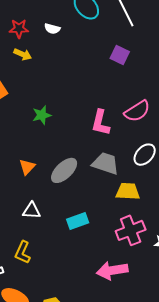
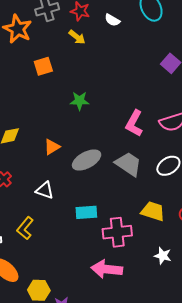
yellow trapezoid: (128, 191) -> (153, 211), moved
pink cross: (131, 230) -> (117, 232), moved

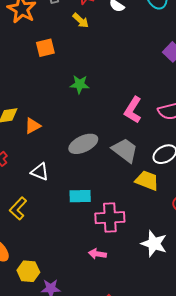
orange triangle: (52, 147) -> (33, 126), moved
yellow trapezoid: (153, 211) -> (147, 180), moved
white star: (163, 256) -> (154, 244), size x1.5
pink arrow: (107, 269) -> (97, 254), size x0.6

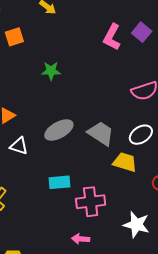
pink L-shape: (133, 110) -> (112, 37), moved
white triangle: (40, 172) -> (19, 146), moved

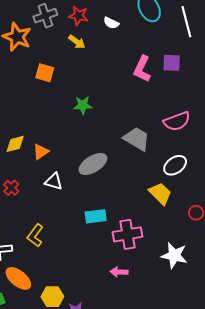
purple square: (142, 32) -> (172, 63), turned -36
orange square: (14, 37) -> (45, 73), turned 36
gray trapezoid: (101, 133) -> (137, 139), moved
yellow trapezoid: (125, 162) -> (160, 193), turned 30

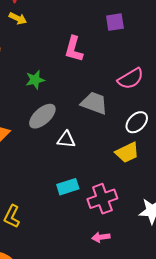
pink L-shape: (142, 69) -> (74, 49), moved
gray ellipse: (93, 164) -> (42, 116), moved
white triangle: (54, 182) -> (66, 140), moved
yellow trapezoid: (160, 193) -> (127, 153), turned 120

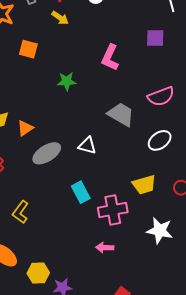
gray ellipse: (42, 116) -> (47, 153), moved
yellow trapezoid: (127, 153) -> (144, 185), moved
cyan rectangle: (68, 187) -> (81, 192), turned 70

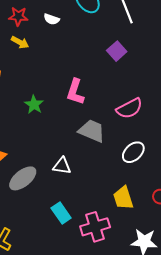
purple square: (155, 38) -> (117, 51), turned -36
pink L-shape: (110, 58) -> (75, 92), moved
green star: (67, 81) -> (34, 105), turned -30
yellow trapezoid: (144, 185) -> (123, 198), turned 95

